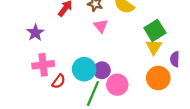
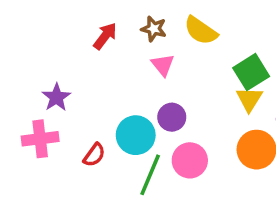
purple star: (35, 33) -> (56, 97), moved
pink cross: (43, 65) -> (40, 139), moved
purple circle: (102, 70) -> (172, 117), moved

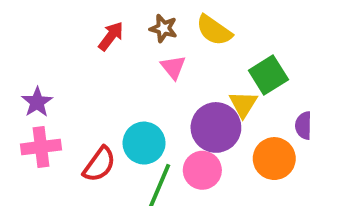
purple star: (56, 97) -> (37, 102), moved
yellow triangle: (249, 99) -> (243, 104), moved
purple circle: (172, 117) -> (216, 127), moved, size x1.6
red semicircle: (94, 155) -> (99, 164), size x1.4

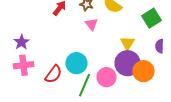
green square: (268, 75) -> (152, 18), moved
purple semicircle: (303, 126) -> (160, 46), moved
purple circle: (216, 127) -> (128, 63), moved

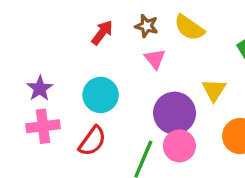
cyan circle: (76, 63) -> (101, 95), moved
purple circle: (128, 63) -> (175, 113), moved

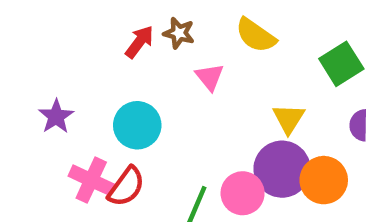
brown star: (147, 26) -> (179, 33), moved
purple circle: (175, 113) -> (282, 169), moved
pink cross: (43, 126) -> (91, 180), moved, turned 32

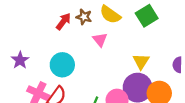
yellow semicircle: (256, 35) -> (110, 15), moved
green square: (341, 64) -> (147, 16), moved

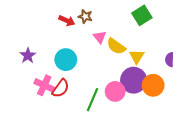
yellow semicircle: (110, 15) -> (116, 46), moved
red arrow: (63, 21) -> (67, 21), turned 77

